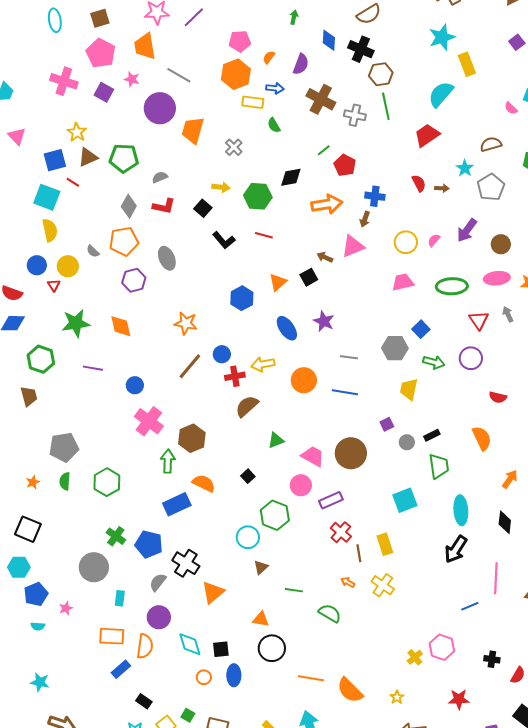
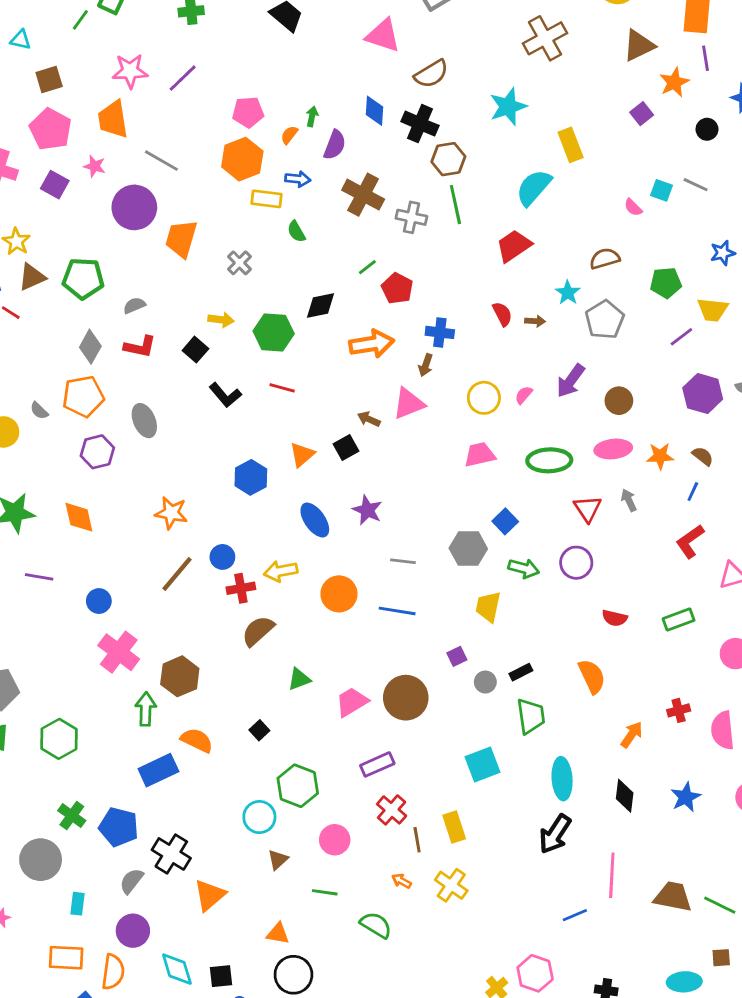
green arrow: (294, 17) -> (312, 116), moved
cyan star: (442, 37) -> (508, 107), moved
pink trapezoid: (313, 456) -> (352, 702), turned -60
pink circle: (301, 485) -> (335, 840), moved

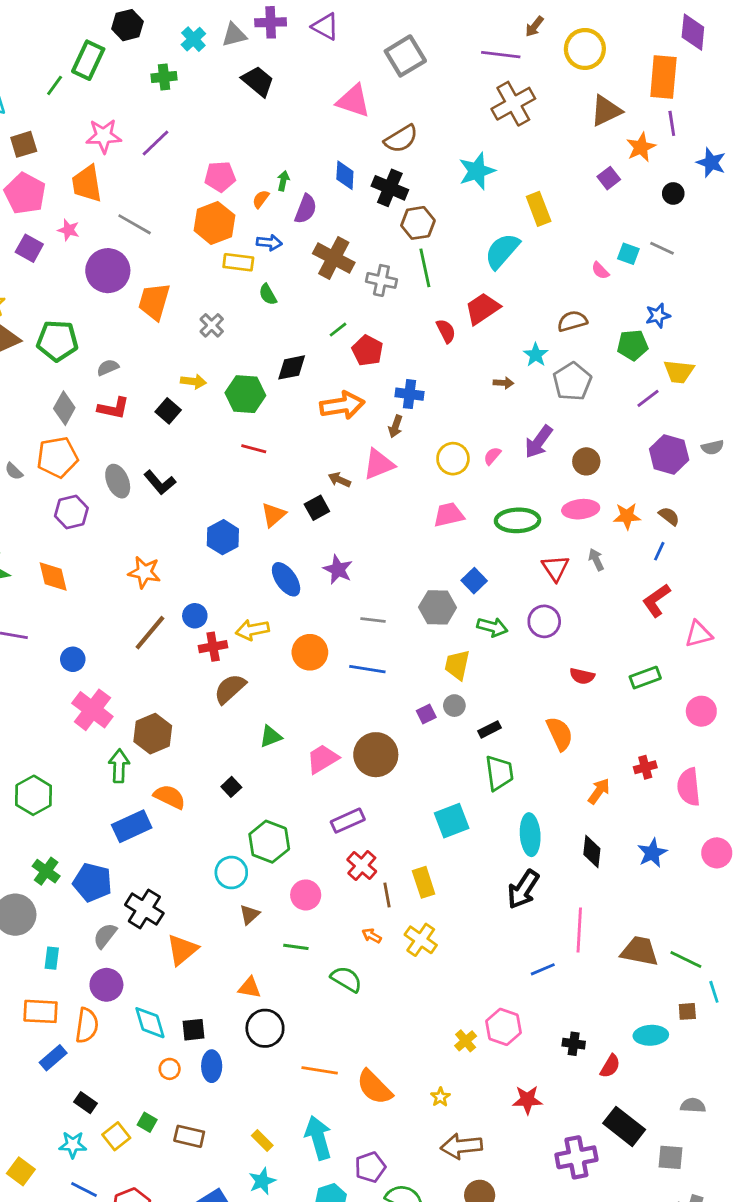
blue star: (723, 253) -> (658, 316), moved
red semicircle: (502, 314) -> (446, 331), moved
black L-shape: (225, 395) -> (160, 482), moved
gray circle: (485, 682) -> (454, 706), moved

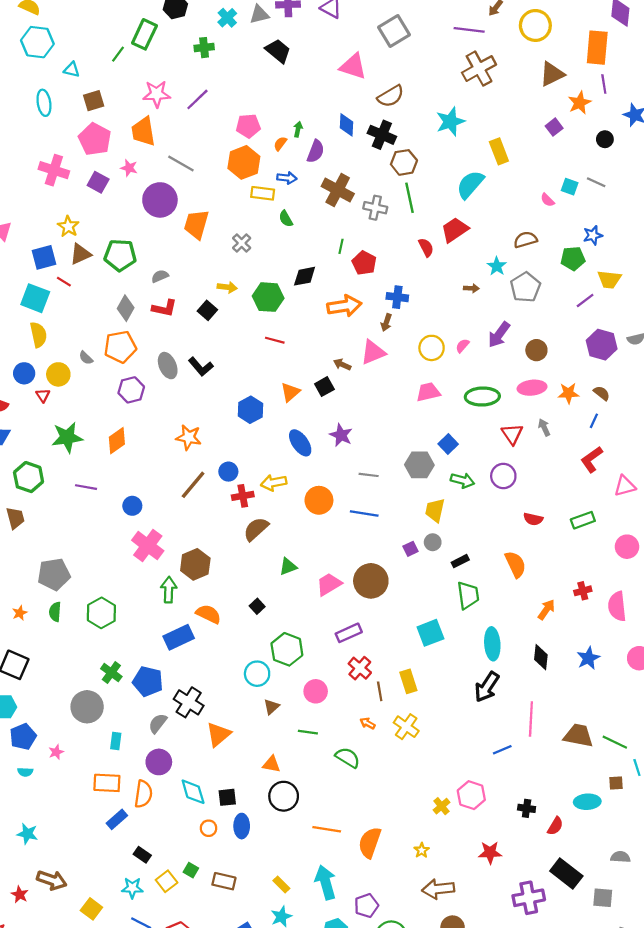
green line: (338, 330) -> (341, 246), turned -40
orange diamond: (53, 576) -> (117, 441), turned 68
orange semicircle: (374, 1087) -> (370, 843), turned 64

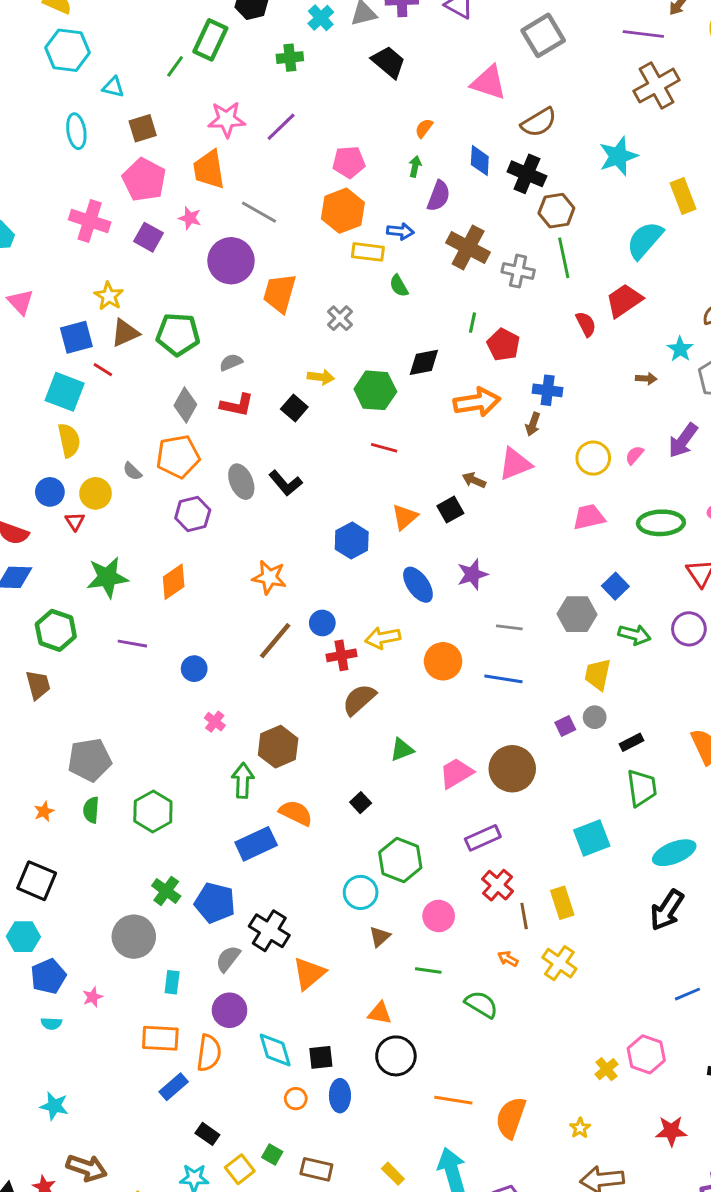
orange semicircle: (280, 144) -> (424, 128), moved
purple star: (341, 435) -> (472, 574), turned 30
pink cross: (148, 546) -> (215, 722), size x0.5
cyan ellipse: (492, 644) -> (674, 853), turned 72

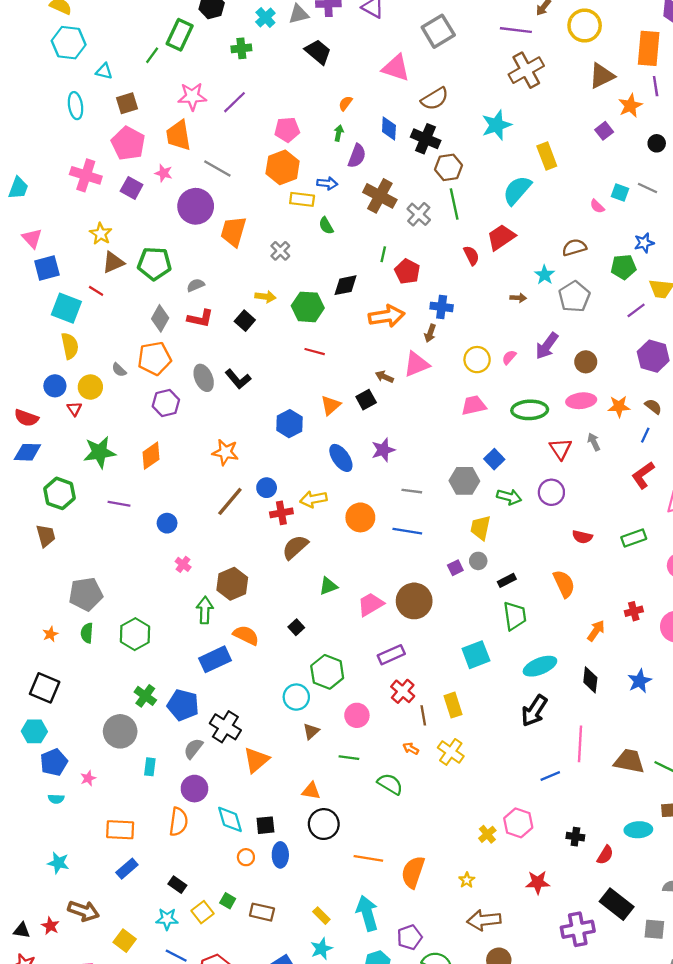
gray cross: (518, 271) -> (419, 214), turned 30
blue square: (76, 337) -> (47, 268), moved
orange rectangle: (160, 1038) -> (120, 830), moved
blue rectangle: (174, 1087) -> (127, 869), moved

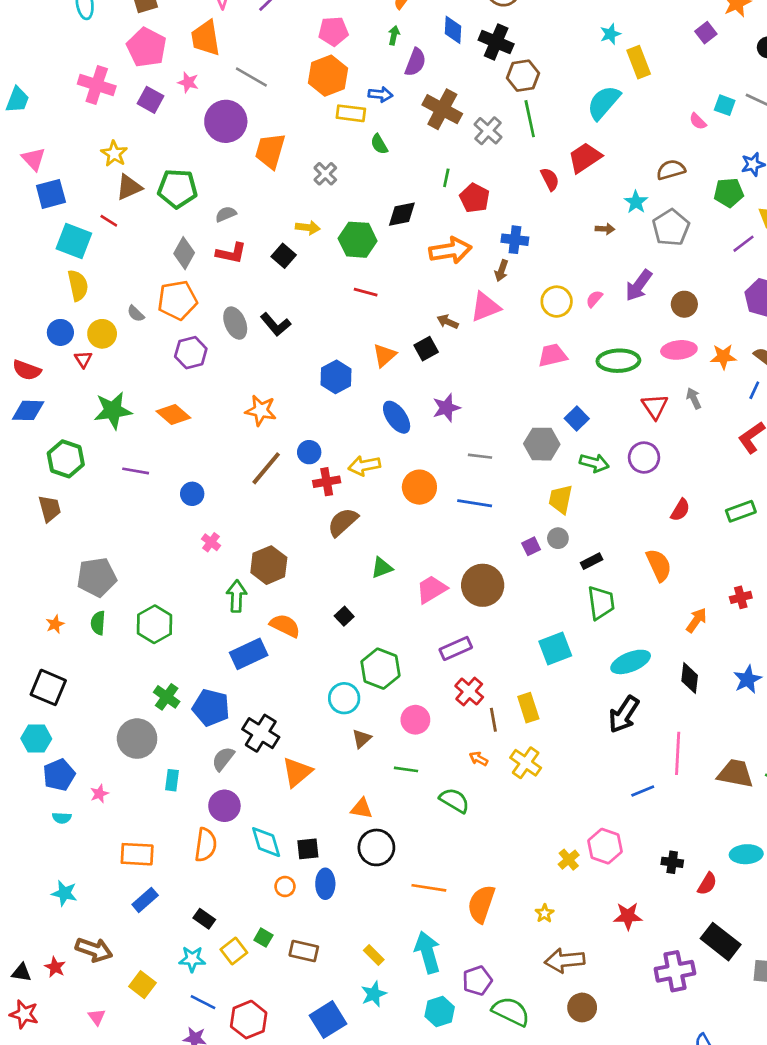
cyan star: (496, 125) -> (610, 34), moved, size x0.6
orange diamond: (151, 456) -> (173, 414), turned 76
red semicircle: (582, 537) -> (680, 510), turned -72

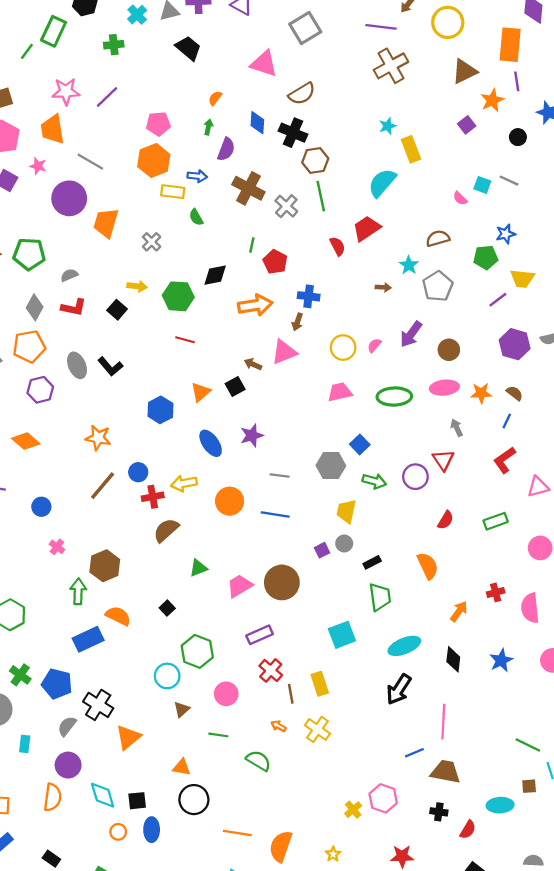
red triangle: (655, 406) -> (443, 460), moved
brown trapezoid: (735, 774) -> (446, 772), moved

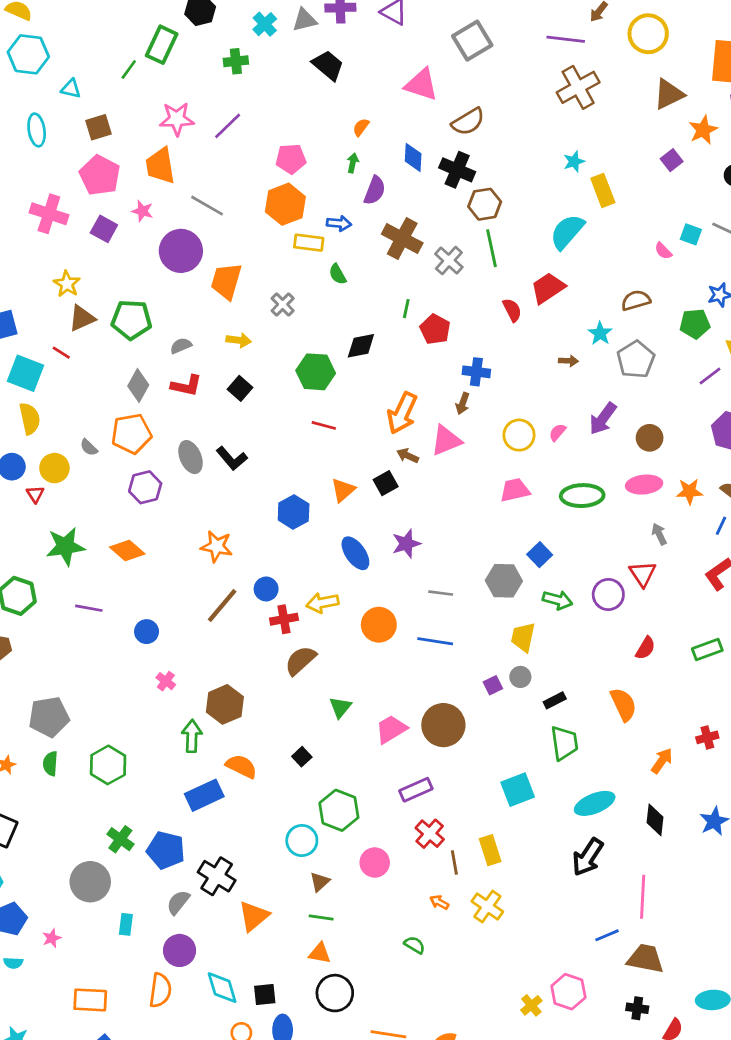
yellow arrow: (137, 286) -> (239, 340), moved
orange arrow: (255, 305) -> (402, 413), moved, turned 124
green triangle: (198, 568) -> (340, 707), turned -30
green line: (218, 735) -> (321, 917), moved
green semicircle: (258, 761) -> (415, 945), size x0.7

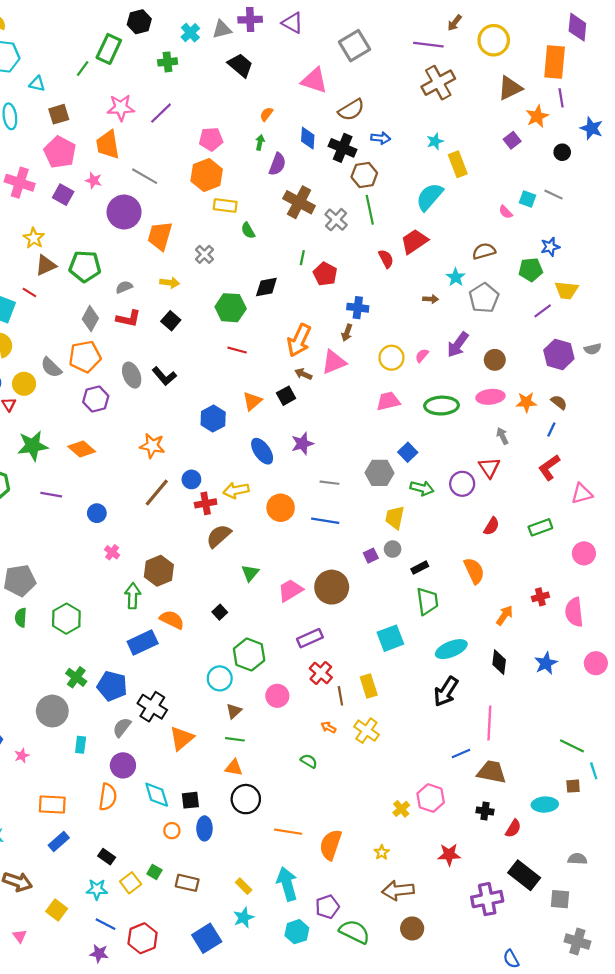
blue arrow: (339, 223) -> (381, 138), moved
gray semicircle: (89, 447) -> (51, 367), size x1.5

